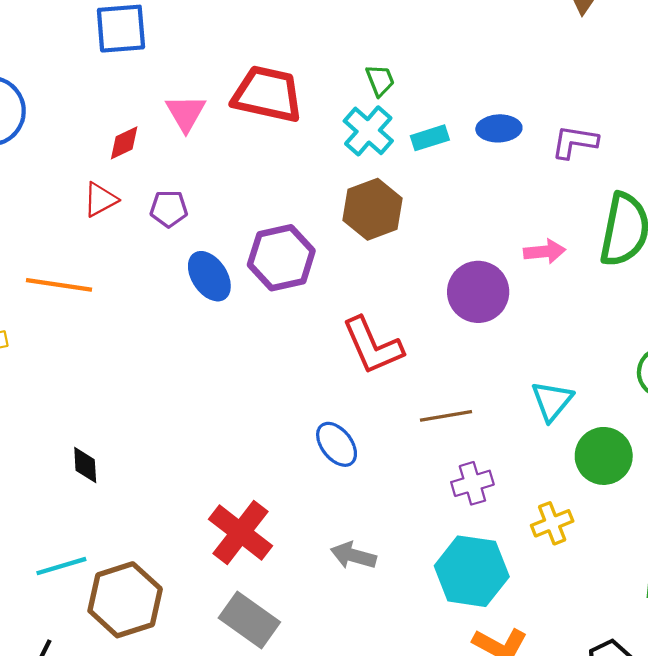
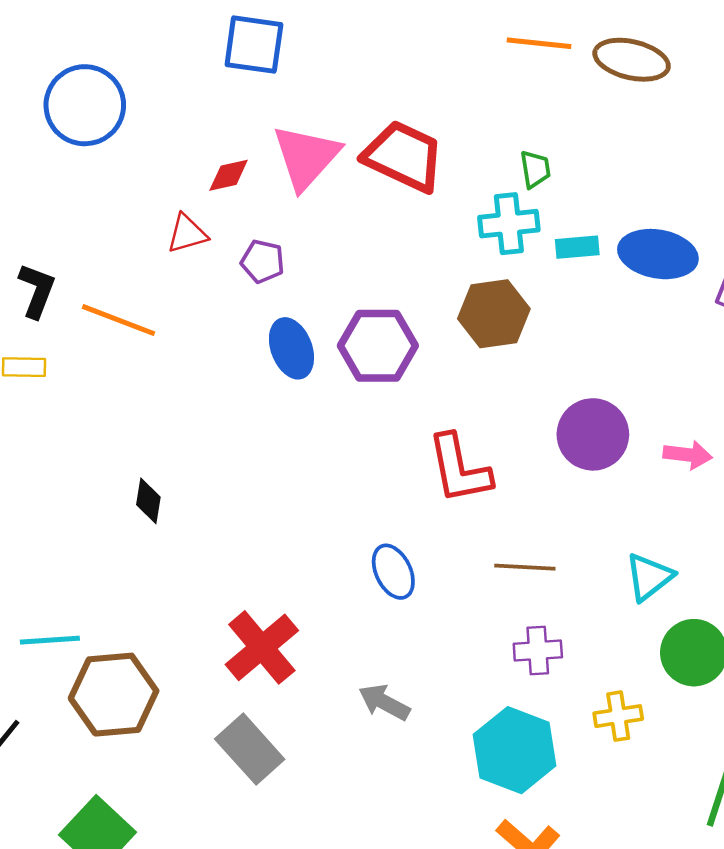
pink triangle: (186, 113) -> (306, 157), size x1.5
blue ellipse: (499, 128) -> (658, 254), size x1.5
cyan cross: (368, 131) -> (509, 224), turned 30
pink arrow: (545, 251) -> (688, 455), moved
black diamond: (85, 465) -> (148, 501), moved

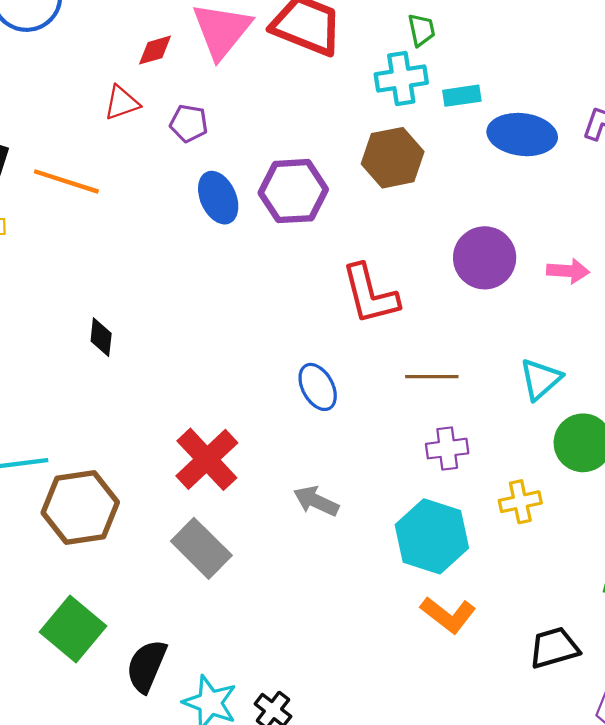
blue ellipse: (658, 254) -> (522, 135), moved

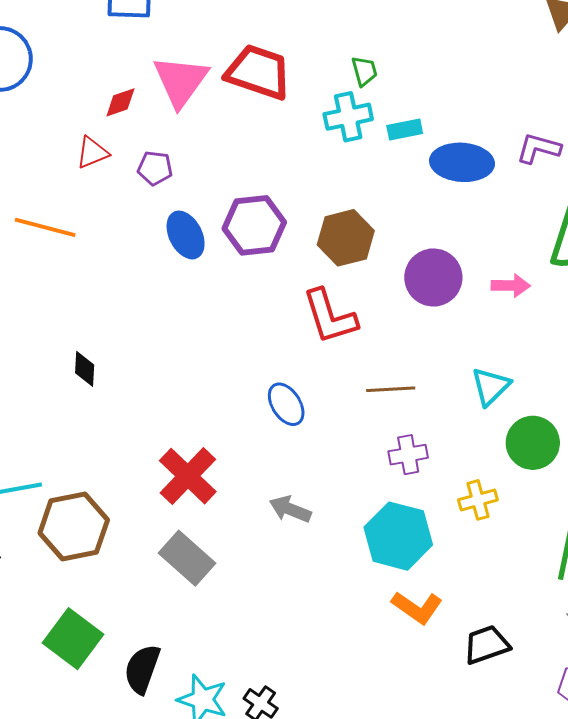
brown hexagon: (393, 158) -> (346, 238), moved
black trapezoid: (554, 648) -> (487, 645), moved

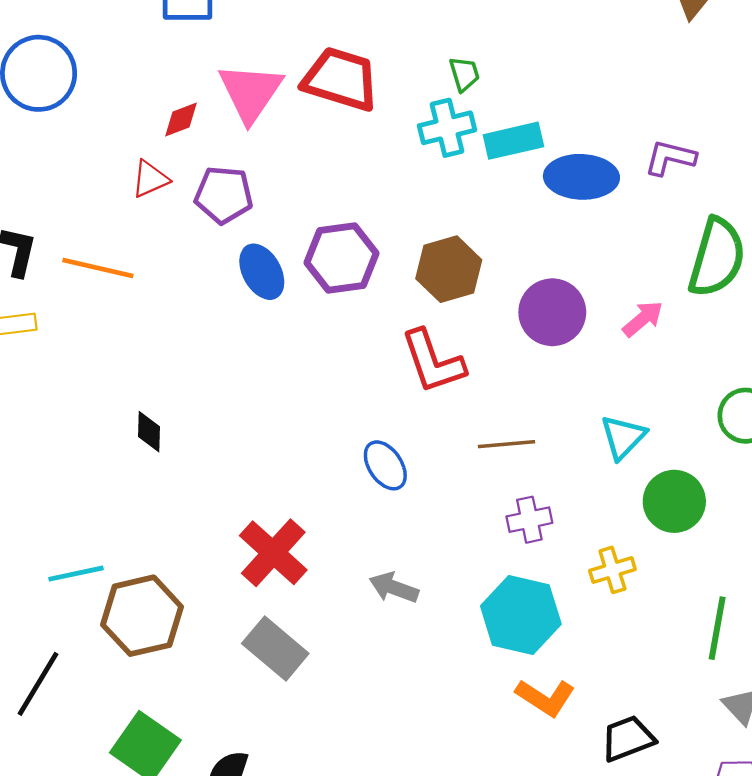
cyan rectangle: (405, 129) -> (513, 141), size x1.4
purple pentagon: (155, 168) -> (224, 195), size x1.4
pink arrow: (511, 286) -> (643, 319), turned -39

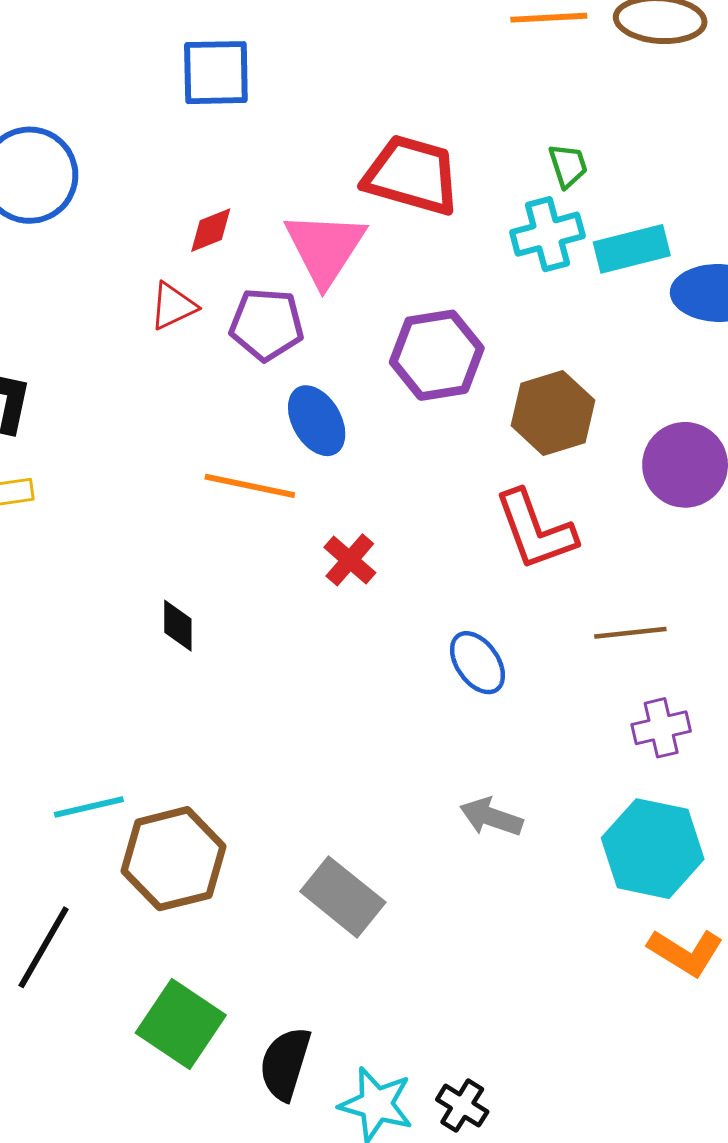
pink triangle: (250, 92) -> (325, 248), moved
purple hexagon: (342, 258) -> (437, 355), moved
orange line: (98, 268) -> (250, 486), moved
red cross: (273, 553) -> (350, 560), moved, size x0.6

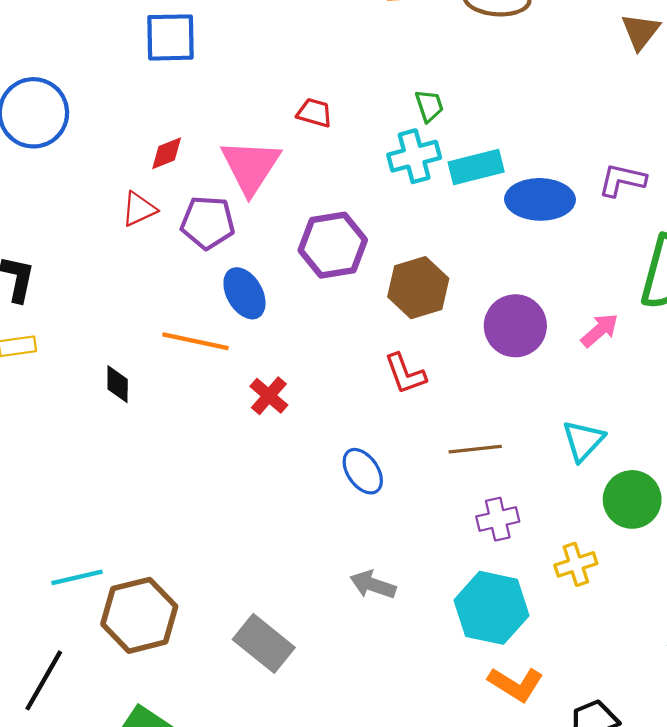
red trapezoid: (412, 175) -> (314, 113), size x0.5
red L-shape: (535, 530) -> (405, 374), size x0.7
black diamond: (178, 626) -> (118, 384), moved

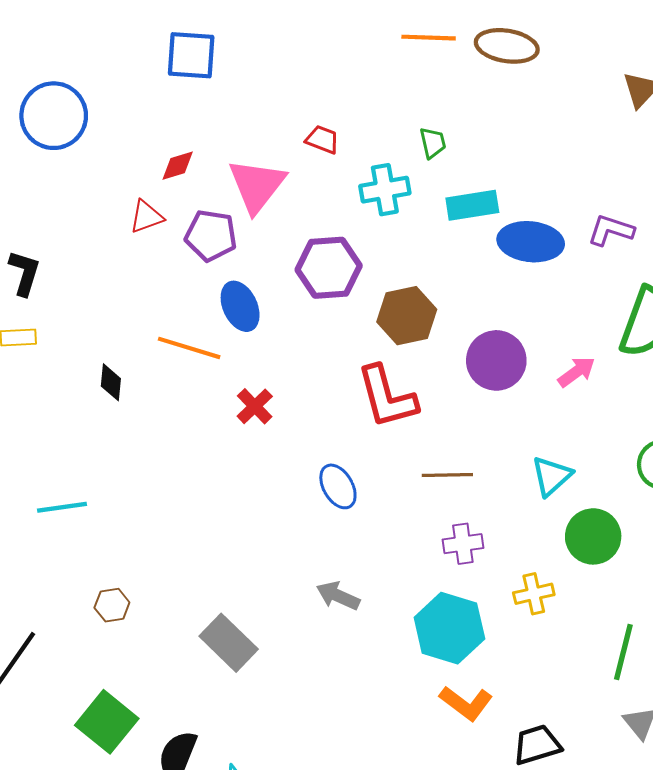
cyan cross: (414, 156) -> (385, 190), moved
red L-shape: (405, 374) -> (387, 397), size x1.6
cyan line: (77, 577) -> (62, 507), moved
brown hexagon: (139, 615) -> (112, 605), size x0.5

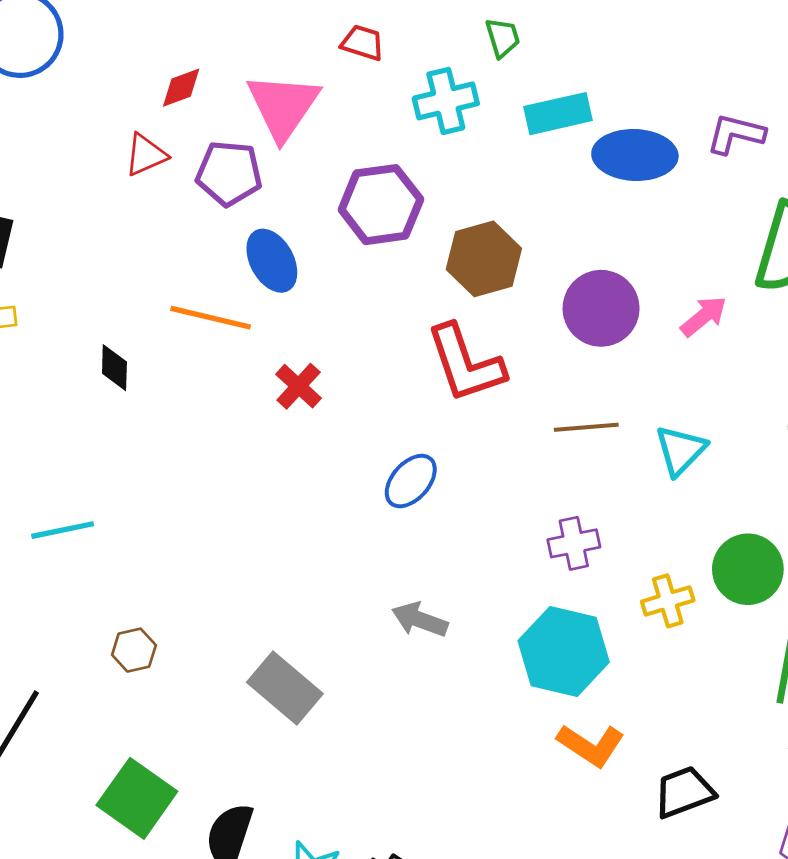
brown line: (447, 475) -> (586, 427), moved
blue ellipse: (338, 486) -> (411, 481), turned 75
green circle: (593, 536) -> (748, 569), moved

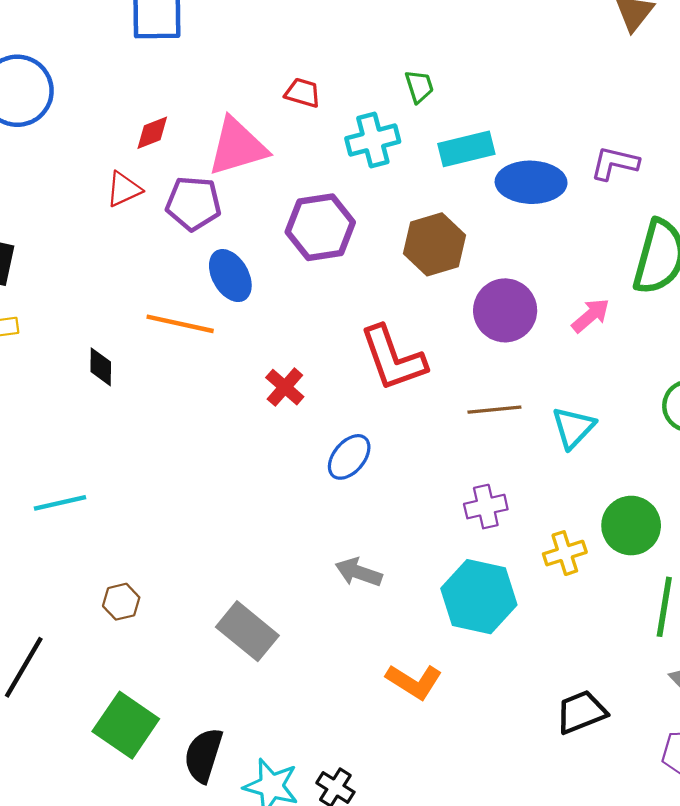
pink triangle: (283, 106) -> (237, 147), turned 40
brown hexagon: (484, 259) -> (434, 244), moved
red cross: (299, 386) -> (285, 387), moved
orange L-shape: (591, 745) -> (414, 682), moved

